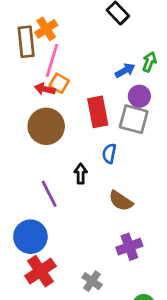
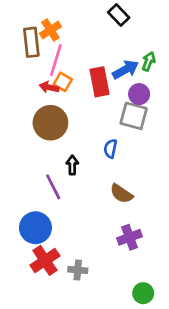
blue arrow: (125, 70) -> (125, 70), size x1.4
red rectangle: (98, 112) -> (100, 82), moved
black arrow: (81, 174) -> (72, 165), moved
gray cross: (92, 281) -> (78, 270), moved, turned -30

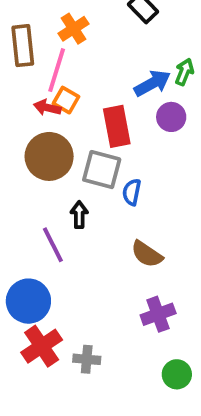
orange cross: (50, 30) -> (74, 29), moved
red rectangle: (100, 82) -> (117, 126), moved
gray square: (134, 116) -> (102, 170), moved
green circle: (143, 293) -> (177, 374), moved

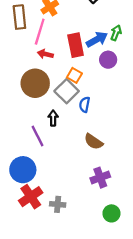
orange square: (66, 100) -> (74, 75), moved
red arrow: (47, 108) -> (45, 54), moved
red rectangle: (117, 126) -> (76, 45), moved
gray square: (102, 170) -> (67, 91), turned 30

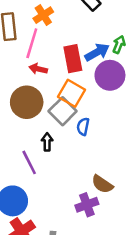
purple circle: (108, 60) -> (110, 75), size x1.5
orange square: (74, 75) -> (71, 93), size x1.5
brown semicircle: (94, 142) -> (102, 184), moved
purple cross: (100, 178) -> (87, 205), moved

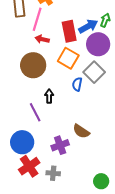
gray square: (63, 111) -> (94, 72), moved
brown semicircle: (102, 184) -> (81, 131), moved
purple cross: (87, 205) -> (60, 145), moved

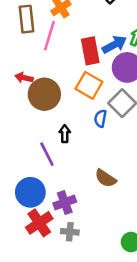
red arrow: (42, 39) -> (24, 78), moved
purple cross: (60, 145) -> (65, 203), moved

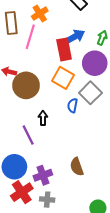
blue arrow: (114, 45) -> (75, 37), moved
brown semicircle: (106, 178) -> (77, 167), moved, turned 36

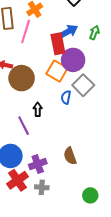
purple circle: (95, 63) -> (73, 60), moved

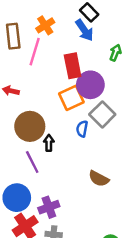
blue arrow: (68, 32) -> (84, 30), moved, turned 84
orange square: (57, 71) -> (71, 98), turned 35
brown circle: (22, 78) -> (30, 126), moved
brown semicircle: (70, 156) -> (99, 179), moved, turned -42

